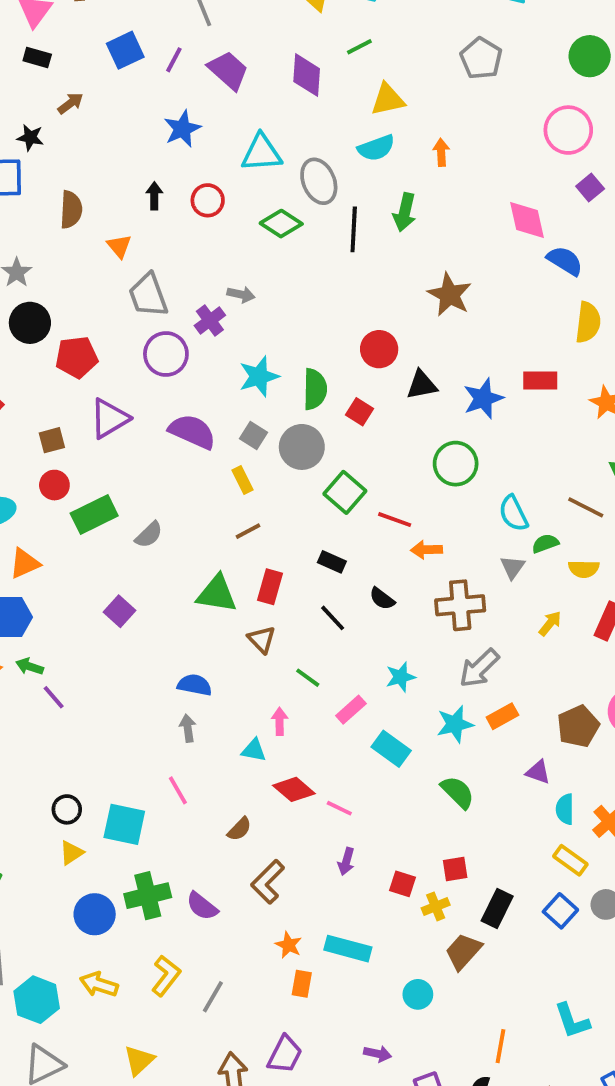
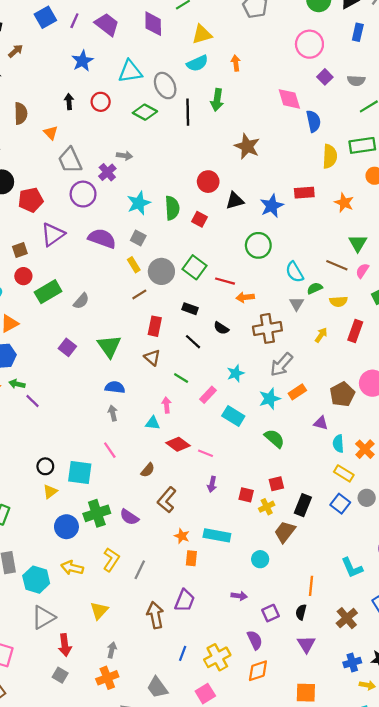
blue semicircle: (565, 261) -> (313, 121), turned 50
gray circle: (302, 447) -> (161, 271), moved
green triangle: (217, 594) -> (109, 346), moved, turned 50

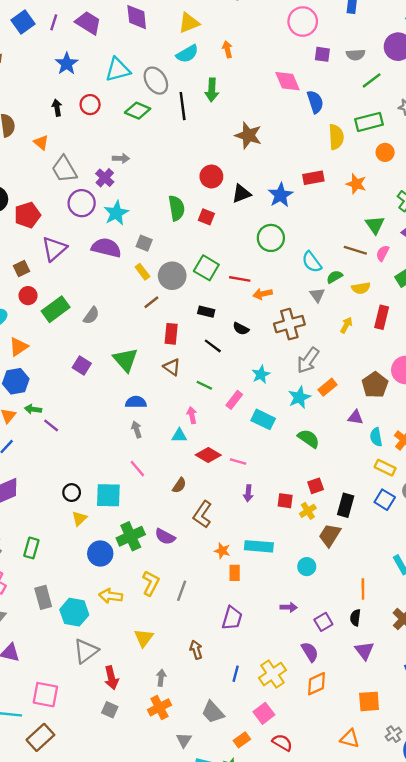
purple square: (325, 77) -> (322, 54), turned -32
cyan star: (139, 203) -> (116, 213), moved
brown arrow: (155, 615) -> (196, 650), moved, size x0.7

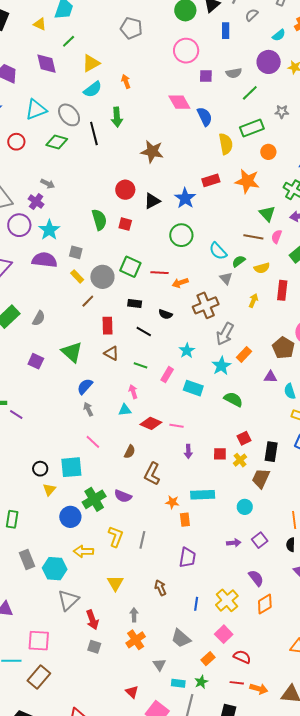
gray arrow: (121, 158) -> (48, 184), turned 32
orange star: (356, 184) -> (247, 181), size x1.4
blue semicircle: (136, 402) -> (85, 386), turned -42
purple square: (323, 622) -> (260, 540), moved

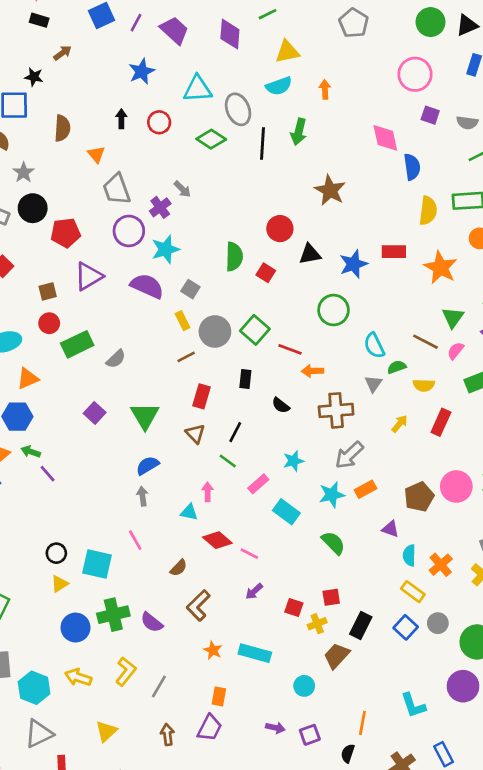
black rectangle: (135, 304) -> (245, 379), turned 72
black line: (144, 332) -> (235, 432), moved, turned 70
purple arrow: (188, 451) -> (254, 591), turned 32
orange rectangle: (185, 520) -> (219, 696), moved
brown arrow: (160, 588) -> (167, 734), moved

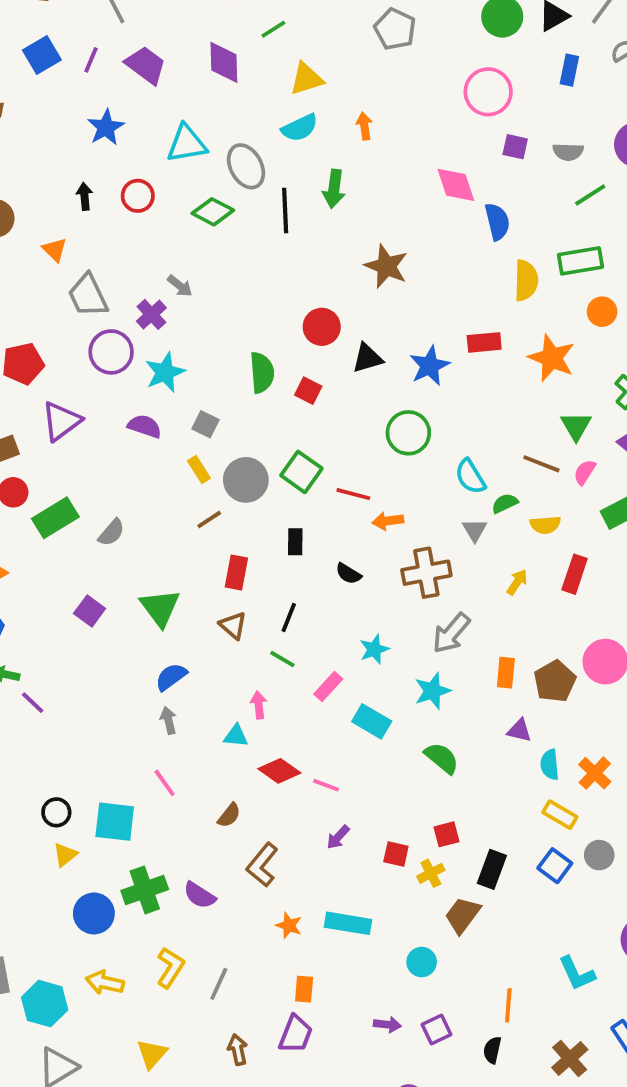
purple semicircle: (147, 286) -> (145, 426), size x0.7
orange rectangle: (365, 489) -> (506, 673), moved, turned -50

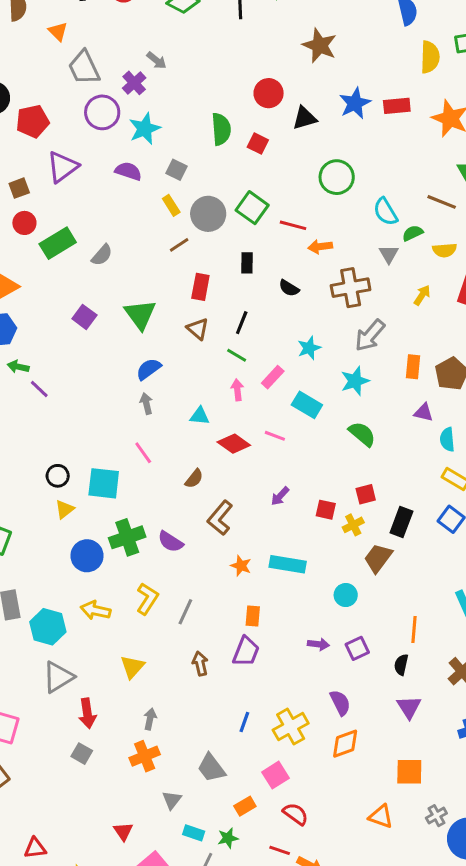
blue star: (430, 366) -> (355, 103), moved
pink arrow: (259, 705) -> (237, 390), moved
pink line: (326, 785) -> (275, 436), moved

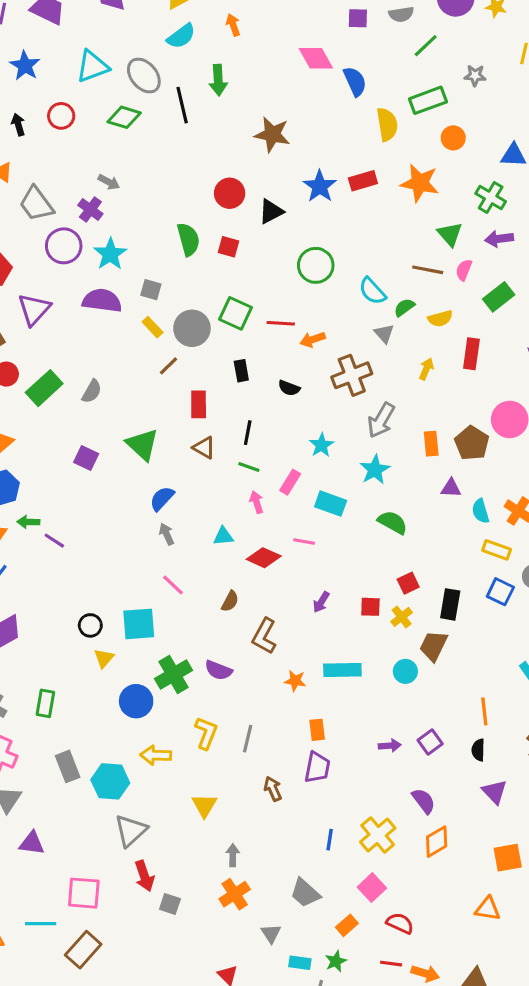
purple semicircle: (128, 171) -> (102, 301), size x1.4
cyan circle: (346, 595) -> (405, 671), moved
red arrow: (87, 713) -> (144, 876), moved

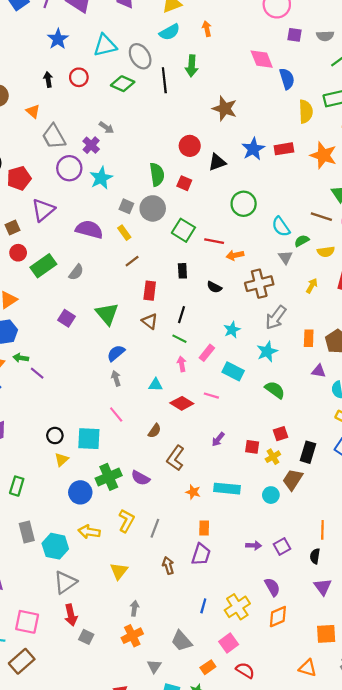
purple semicircle: (102, 301) -> (89, 229), moved
gray circle: (192, 328) -> (153, 208), moved

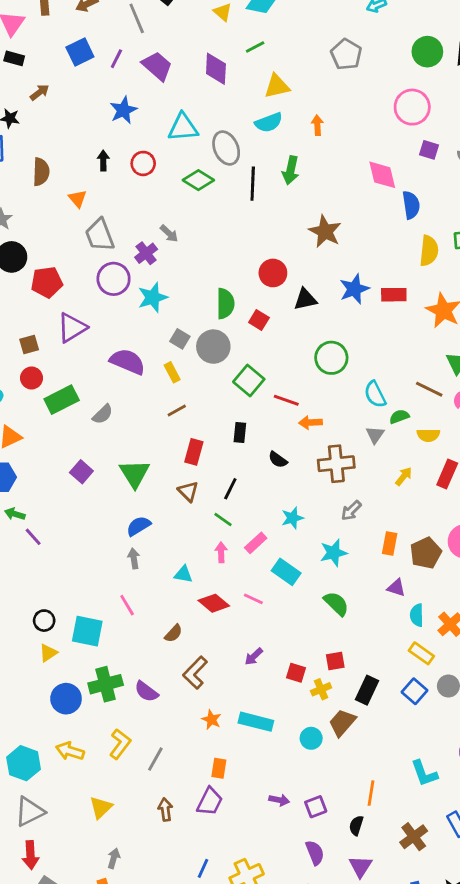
gray arrow: (276, 318) -> (351, 511), size x0.7
purple semicircle: (272, 587) -> (315, 853), moved

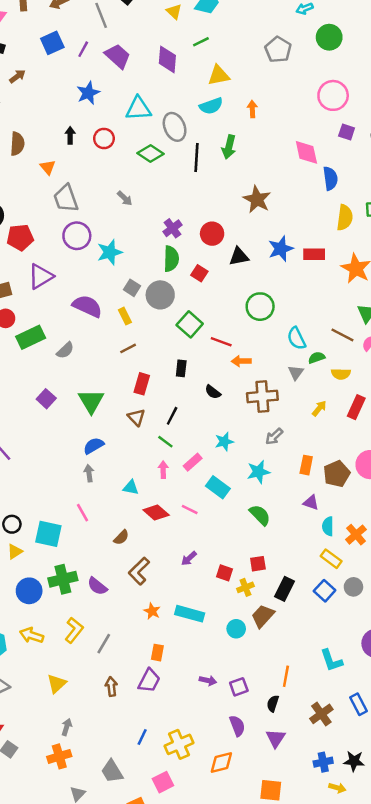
green circle: (427, 52) -> (329, 37), moved
purple cross: (146, 253) -> (172, 228), moved

